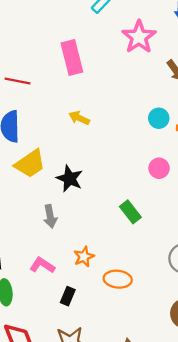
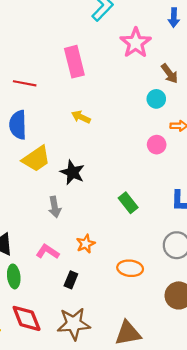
cyan circle: (159, 118) -> (156, 99), moved
pink circle: (159, 168) -> (157, 145), moved
orange ellipse: (118, 279) -> (130, 268), moved

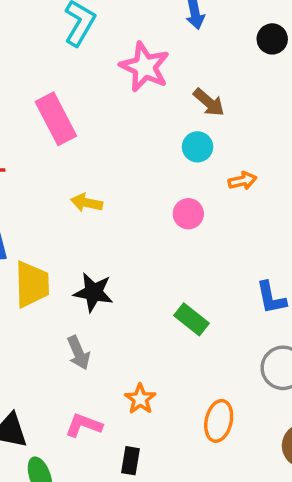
pink circle: (157, 145) -> (188, 214), moved
yellow trapezoid: (36, 159) -> (32, 284), turned -44
orange ellipse: (130, 268) -> (219, 421), turned -70

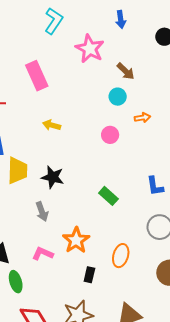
orange star: (140, 399) -> (76, 240), size x1.5
black rectangle: (130, 461) -> (89, 275), moved

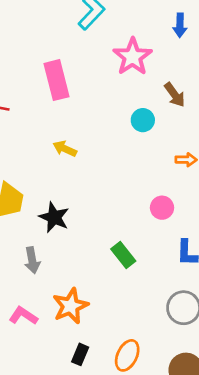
cyan circle: (118, 97) -> (143, 120), moved
pink circle: (110, 135) -> (162, 208), moved
orange ellipse: (121, 256) -> (127, 355), moved

